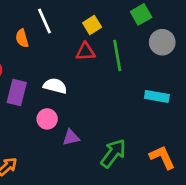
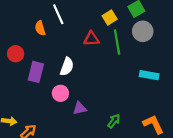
yellow square: (92, 25) -> (110, 17), moved
gray circle: (162, 42) -> (143, 31), moved
white semicircle: (55, 86) -> (67, 67), turned 96
green arrow: (113, 153) -> (114, 121), size x0.6

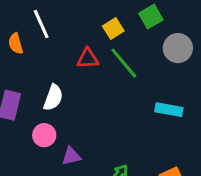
gray circle: (143, 31) -> (178, 48), moved
green line: (117, 42) -> (124, 63), turned -30

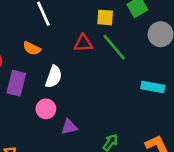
yellow square: (113, 29) -> (105, 17), turned 36
orange semicircle: (16, 44) -> (32, 48), moved, turned -48

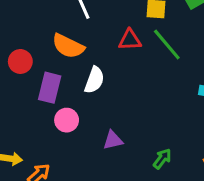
orange semicircle: (32, 48) -> (68, 46), size x1.5
pink circle: (46, 109) -> (67, 120), moved

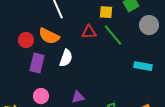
red circle: (20, 61) -> (26, 40), moved
pink circle: (67, 120) -> (41, 96), moved

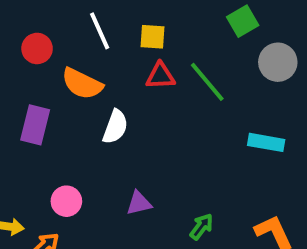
yellow square: (106, 12) -> (153, 37), moved
red circle: (26, 40) -> (37, 48), moved
purple rectangle: (37, 63) -> (35, 125), moved

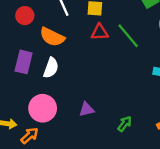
white semicircle: (115, 127) -> (51, 68), moved
pink circle: (66, 201) -> (43, 108), size x1.5

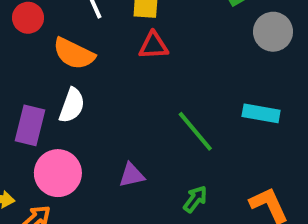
green line: (128, 36) -> (195, 131), moved
purple rectangle: (24, 62) -> (30, 125), moved

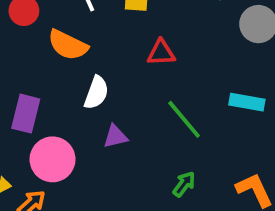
red triangle: (154, 46) -> (161, 53), moved
white semicircle: (72, 105) -> (96, 93), moved
purple triangle: (132, 175) -> (115, 136), moved

